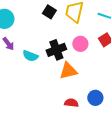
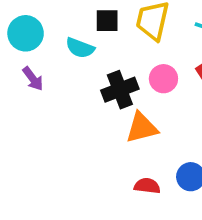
black square: (49, 12) -> (107, 21), turned -32
cyan semicircle: (30, 56) -> (80, 48), moved

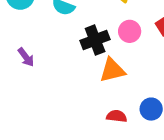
purple arrow: (33, 79) -> (26, 57), moved

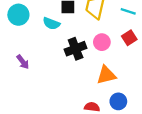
orange triangle: (112, 70) -> (106, 75), moved

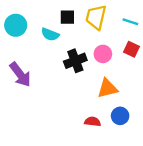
red square: (129, 38) -> (132, 49), turned -32
purple arrow: (23, 62) -> (20, 75), size x1.6

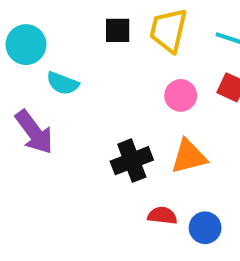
cyan semicircle: (50, 34) -> (63, 83), moved
black cross: (75, 61) -> (132, 161), moved
blue circle: (120, 116) -> (205, 228), moved

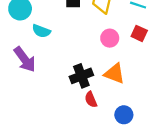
orange triangle: (189, 157) -> (114, 73), turned 35
red semicircle: (162, 216) -> (91, 99), moved, turned -119

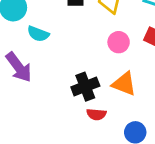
red semicircle: (91, 99) -> (96, 114), turned -63

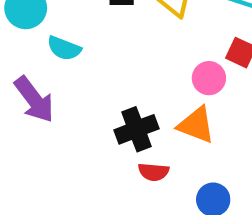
pink circle: (119, 42) -> (209, 78), moved

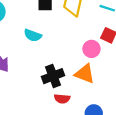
cyan semicircle: (64, 48) -> (33, 35), moved

